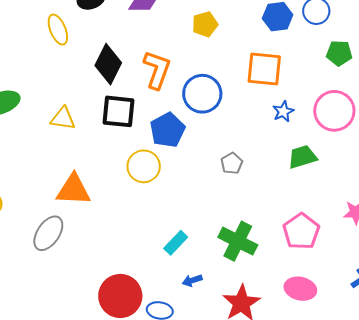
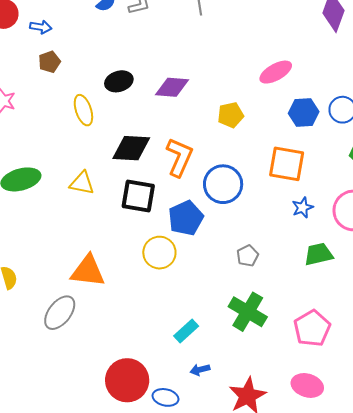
black diamond: (108, 64) -> (131, 148), turned 63
yellow triangle: (63, 118) -> (82, 183), moved
green cross: (238, 241) -> (248, 312), moved

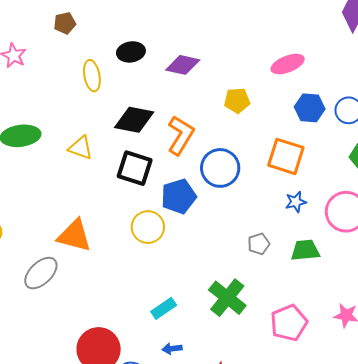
gray pentagon: (248, 256) -> (259, 244), moved

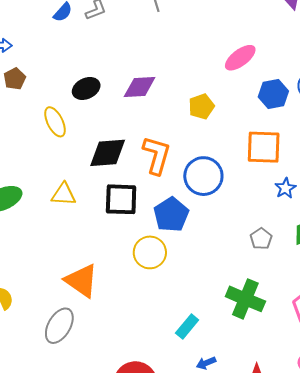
orange triangle: (74, 236) -> (81, 281), turned 36

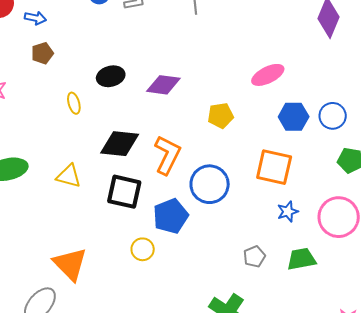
yellow ellipse: (55, 122) -> (74, 103), size x0.7
yellow circle: (150, 252) -> (143, 249), size x0.7

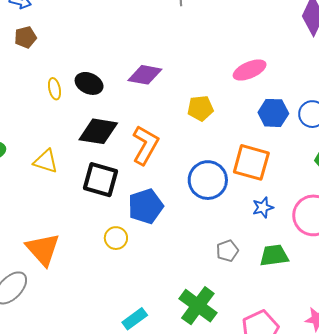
black ellipse: (111, 76) -> (89, 83), moved, turned 36
blue circle: (210, 184) -> (208, 180), moved

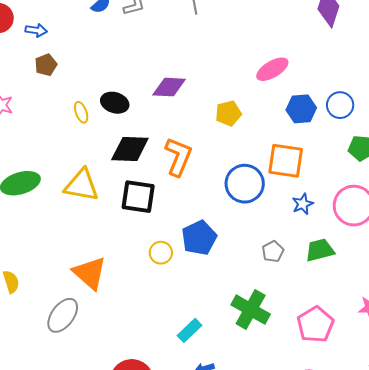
yellow triangle: (46, 161) -> (82, 185), size x1.4
blue pentagon: (146, 206) -> (199, 238), moved

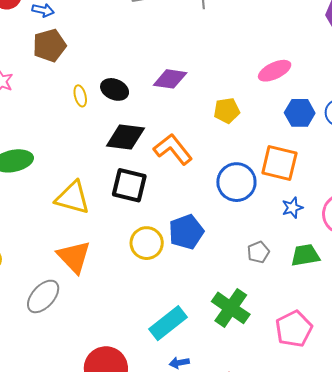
brown pentagon: (46, 65) -> (49, 45), size x1.5
orange L-shape: (178, 157) -> (173, 149), turned -66
yellow triangle: (82, 185) -> (73, 198), moved
yellow circle: (161, 253) -> (147, 243), size x1.4
cyan rectangle: (190, 330) -> (168, 323), size x1.5

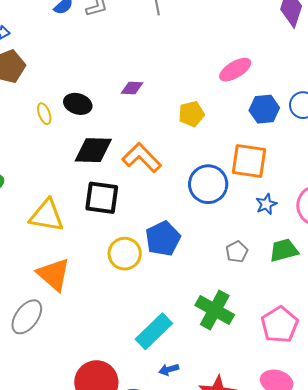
purple diamond: (170, 79) -> (132, 88), size x0.7

